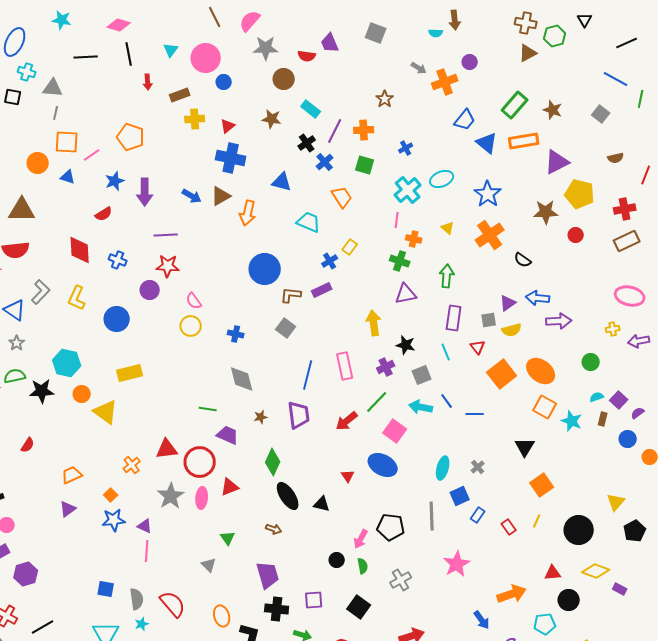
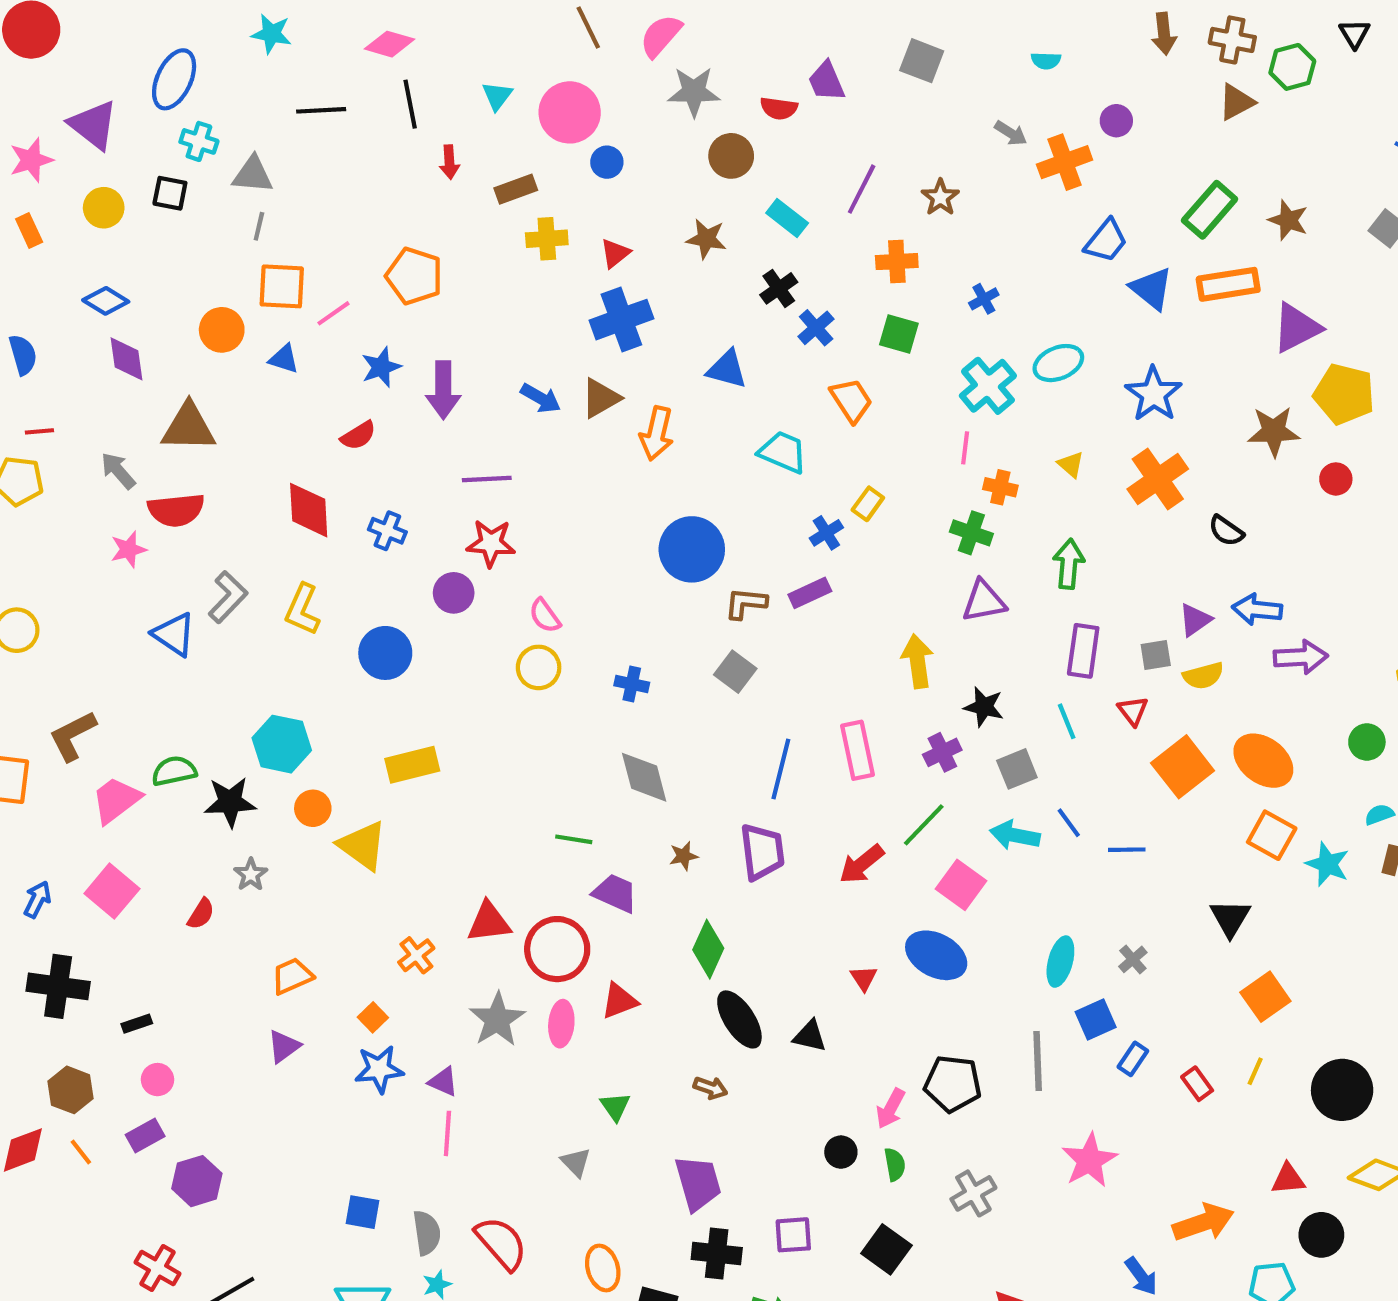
brown arrow: (455, 20) -> (1164, 34), moved
purple line: (335, 131) -> (862, 189), moved
blue cross: (231, 158) -> (621, 320), turned -32
gray star: (17, 343) -> (251, 875), moved

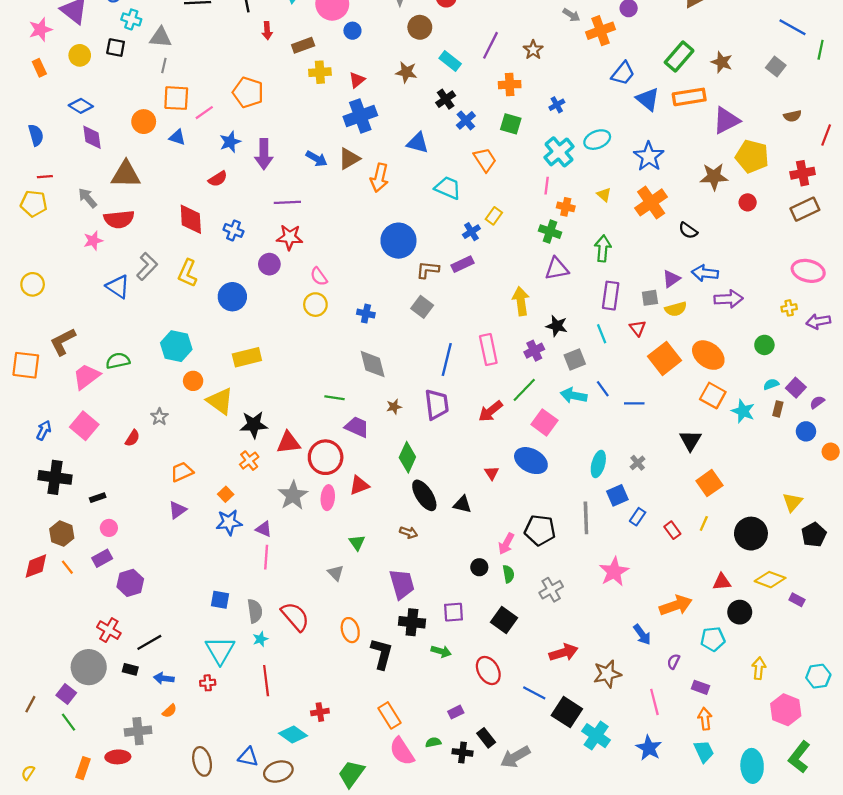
black star: (230, 802) -> (254, 425), moved

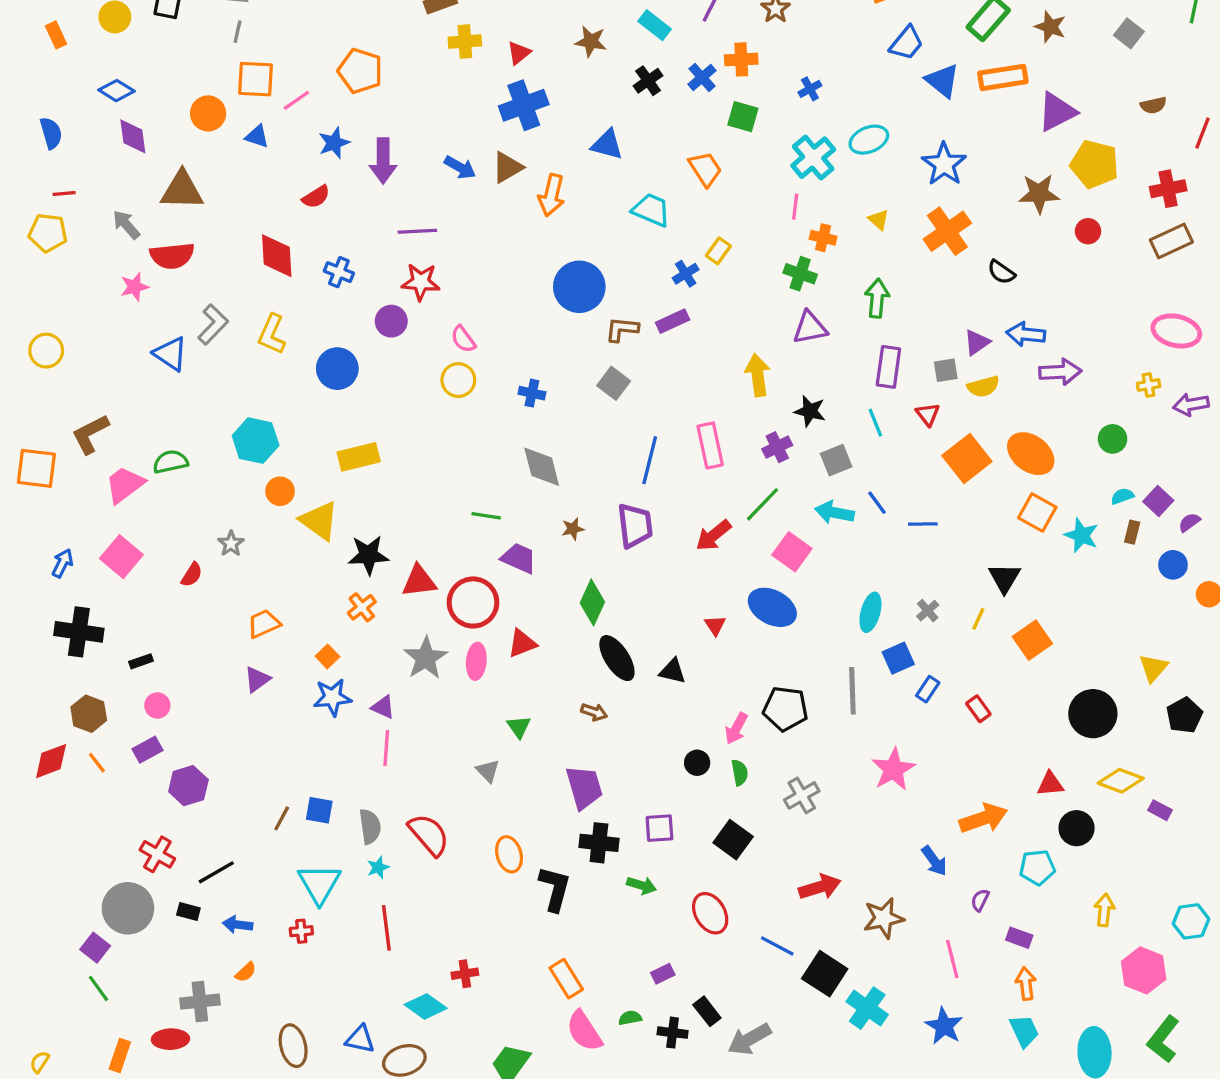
blue cross: (466, 120) -> (702, 77), moved
yellow line: (704, 523) -> (978, 619), moved
brown line: (30, 704) -> (282, 818), moved

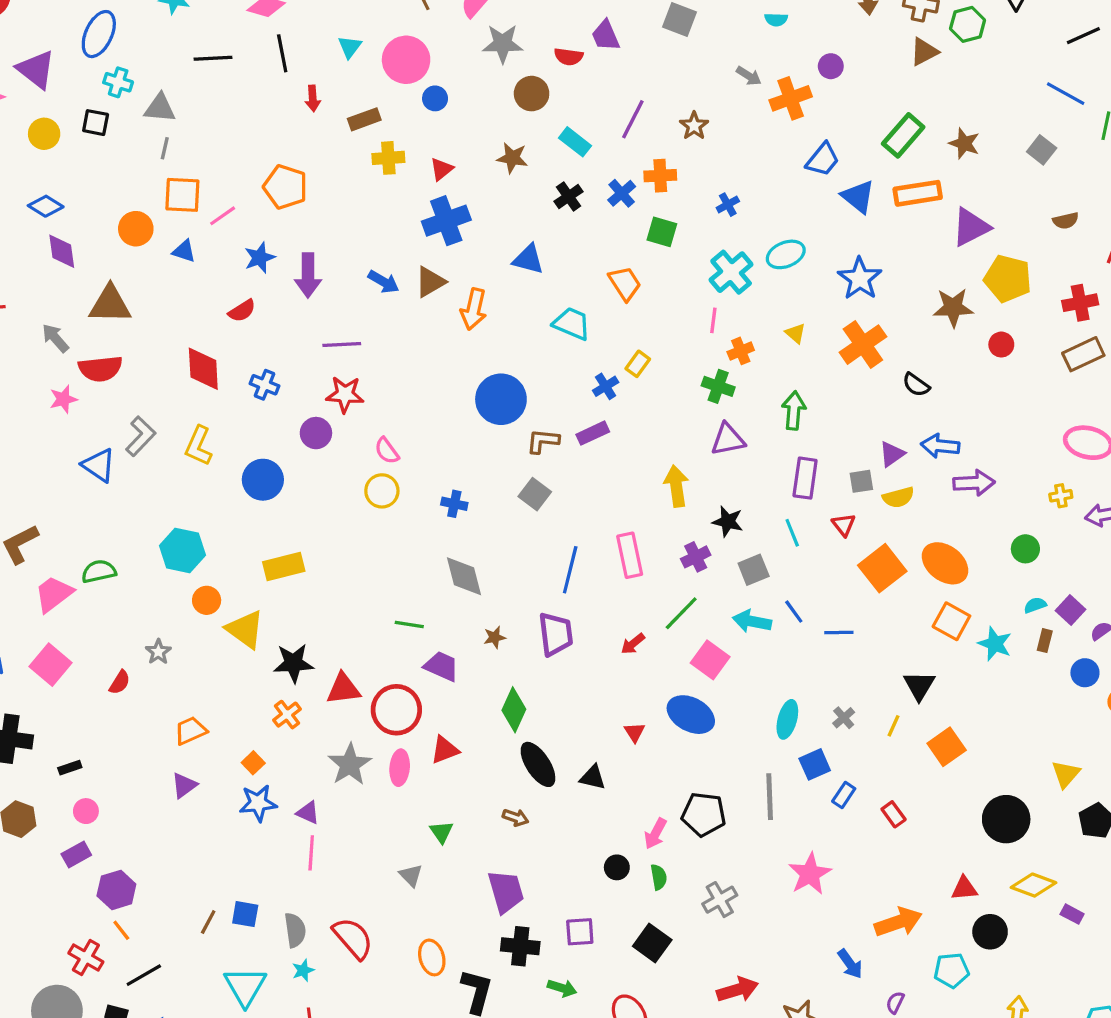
orange cross: (823, 238) -> (741, 351), turned -35
red arrow: (713, 535) -> (633, 644), size x0.7
orange line: (97, 763) -> (121, 930), moved

